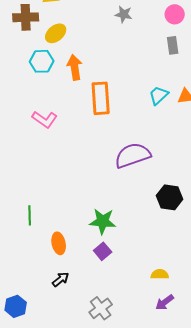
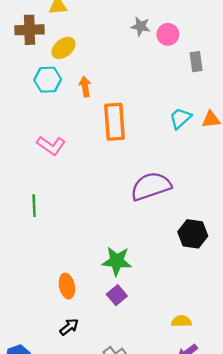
pink circle: (175, 14) -> (168, 34), moved
orange arrow: (75, 67) -> (85, 87), size x0.7
green line: (30, 215) -> (34, 206), moved

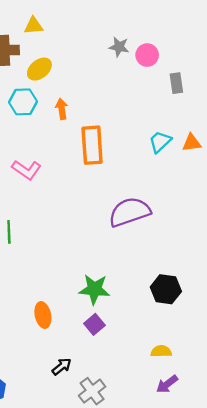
black hexagon: (193, 234) -> (166, 289), moved
black arrow: (69, 327) -> (62, 367), moved

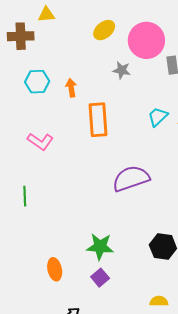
gray star: (119, 47) -> (122, 70), moved
pink circle: (147, 55) -> (146, 40), size x1.8
yellow ellipse: (39, 69) -> (104, 30), moved

